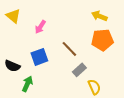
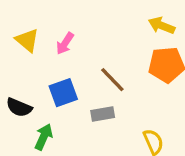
yellow triangle: (13, 16) -> (27, 40), moved
gray rectangle: (79, 70) -> (103, 114), moved, turned 32

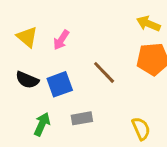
black semicircle: (19, 107) -> (27, 80), moved
gray rectangle: (103, 114) -> (82, 118), moved

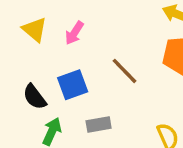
black semicircle: (27, 80) -> (35, 97), moved, turned 30

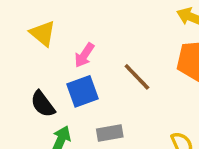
pink arrow: (74, 33) -> (84, 55), moved

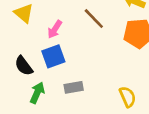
brown line: (137, 77) -> (94, 19), moved

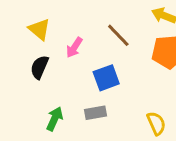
blue square: (53, 56) -> (106, 78), moved
black semicircle: (24, 66) -> (39, 67), moved, turned 60

